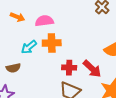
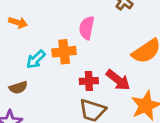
pink semicircle: (44, 21) -> (87, 28), moved, turned -66

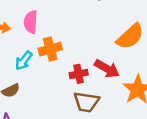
pink semicircle: (87, 28) -> (31, 22), moved

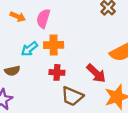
red cross: (79, 74) -> (57, 72), moved

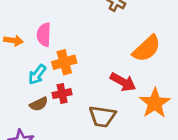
brown semicircle: (12, 71) -> (39, 104), moved
red cross: (57, 72) -> (62, 94), moved

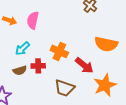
orange semicircle: (147, 49) -> (106, 44), turned 45
orange cross: (64, 62) -> (59, 51), moved, turned 30

